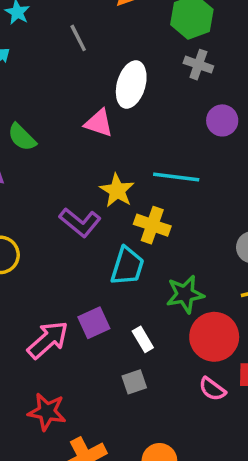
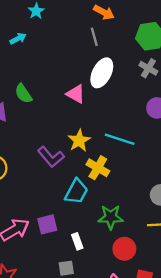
gray line: (78, 38) -> (94, 37), moved
red circle: (214, 337) -> (124, 249), size x0.7

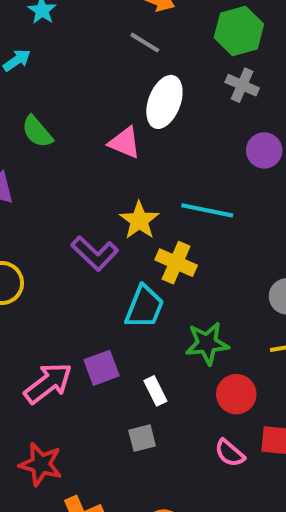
gray line: (94, 37) -> (145, 43), turned -36
green semicircle: (23, 94) -> (37, 132), moved

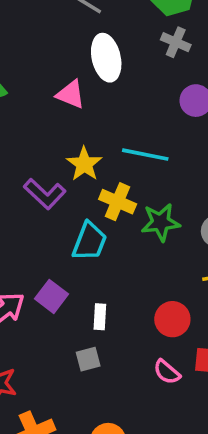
white ellipse: (164, 102) -> (106, 58), turned -33
green star: (207, 343) -> (161, 222), moved
purple square: (102, 368) -> (51, 296), turned -32
white rectangle: (155, 391) -> (100, 317), turned 30

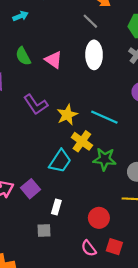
pink triangle: (71, 94) -> (54, 60), moved
purple L-shape: (45, 194) -> (36, 104), moved

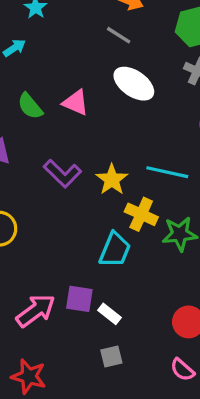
white ellipse: (94, 55) -> (134, 84), turned -44
purple square: (31, 189) -> (79, 299), turned -30
white rectangle: (56, 207) -> (110, 314), moved, turned -56

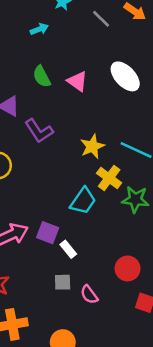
gray line: (119, 35) -> (101, 19), moved
purple L-shape: (62, 174) -> (39, 131), moved
pink semicircle: (182, 370) -> (89, 295), moved

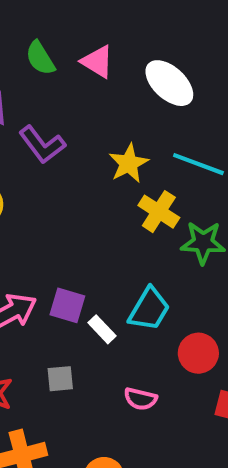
white ellipse: (125, 76) -> (169, 83), moved
cyan trapezoid: (83, 201) -> (149, 309), moved
gray square: (63, 282) -> (60, 379), moved
pink semicircle: (89, 295) -> (140, 399), turned -36

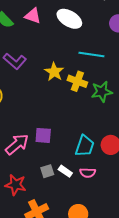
yellow star: (129, 163) -> (54, 72), moved
cyan trapezoid: (149, 309) -> (85, 146), moved
white rectangle: (102, 329) -> (65, 171), moved

